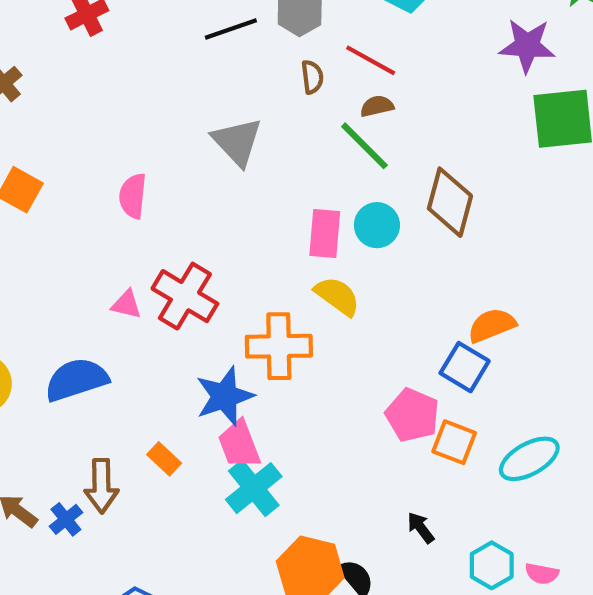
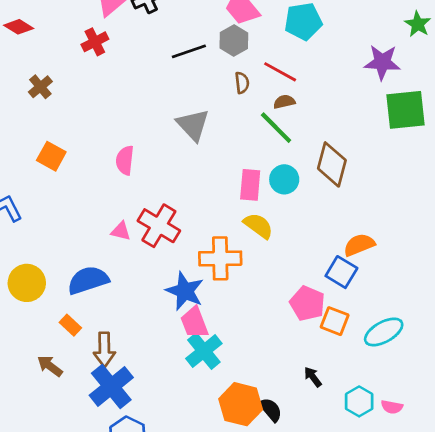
blue star: (225, 396) -> (185, 291), turned -30
orange rectangle: (164, 459) -> (70, 325), moved
blue cross: (66, 519) -> (111, 386), moved, size x2.0

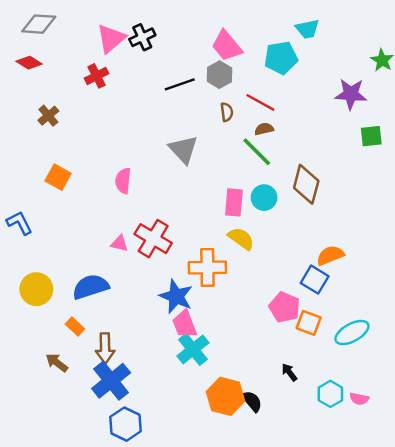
green square: (405, 110) -> (371, 136), size x0.6

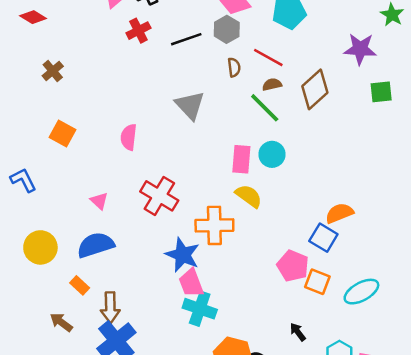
red cross: (97, 76) -> (138, 31), moved
brown diamond: (306, 184) -> (315, 89), moved, turned 33
pink triangle: (119, 243) -> (99, 201), moved, turned 30
cyan cross: (193, 349) -> (200, 309), turned -32

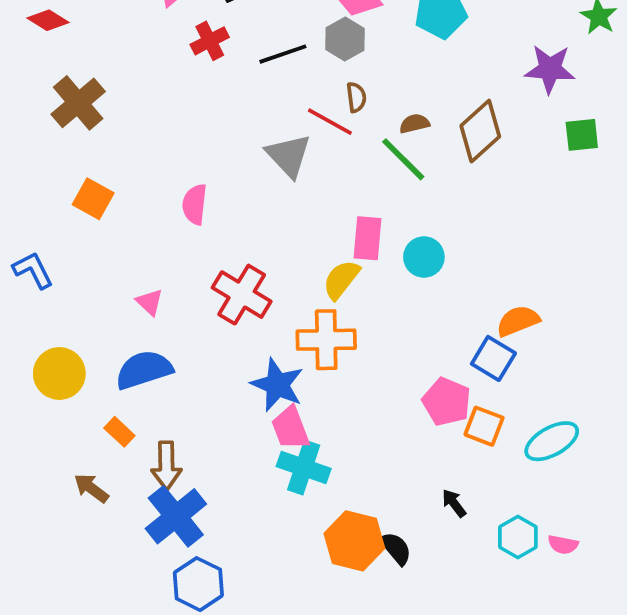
red line: (268, 58) -> (330, 122), moved
brown cross: (53, 71) -> (78, 103), size x1.6
cyan circle: (272, 154) -> (424, 257), moved
yellow semicircle: (249, 196) -> (341, 280), moved, turned -88

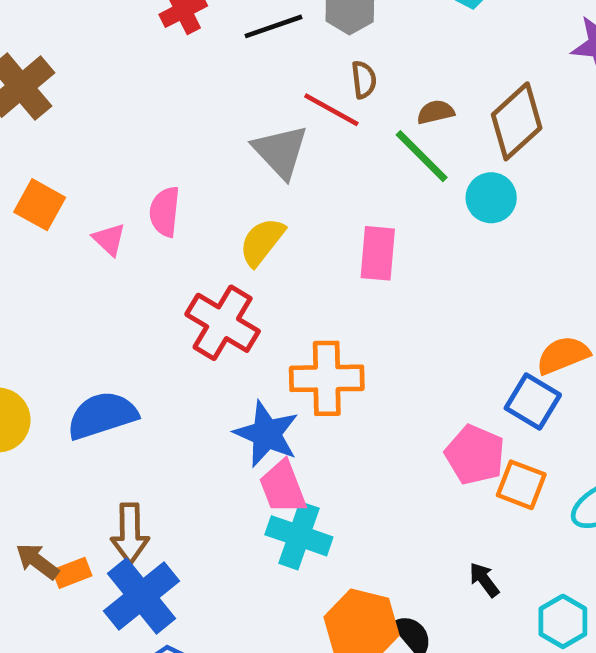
cyan circle: (424, 257) -> (491, 198), moved
yellow semicircle: (341, 280) -> (262, 242), moved
pink triangle: (150, 302) -> (109, 239), moved
orange rectangle: (119, 432) -> (72, 573), moved, turned -64

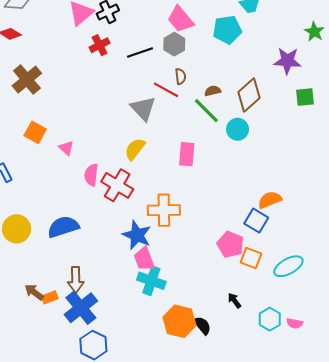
pink semicircle: (165, 212) -> (91, 175), moved

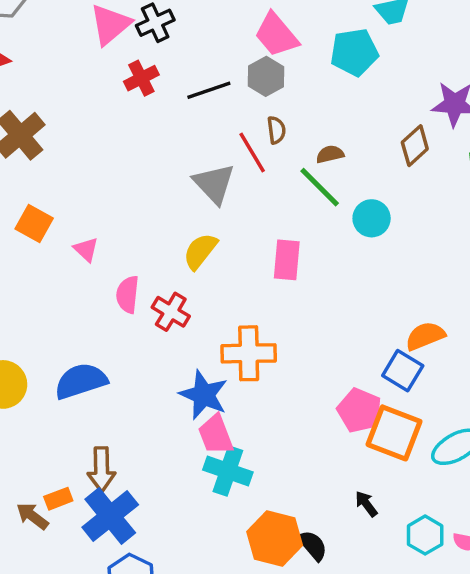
red line: (166, 90) -> (252, 153), turned 30
brown diamond: (249, 95) -> (415, 146), moved, size x0.7
red cross: (117, 185) -> (171, 312), size x0.7
orange square: (251, 258) -> (394, 433), size x1.5
brown arrow: (34, 292) -> (32, 516), moved

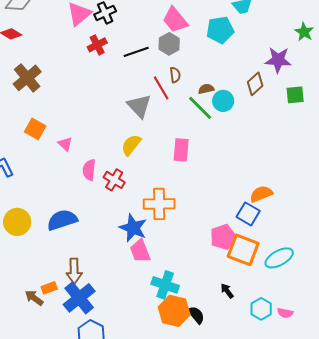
cyan circle: (372, 218) -> (223, 101), moved
pink pentagon: (359, 410) -> (223, 237), turned 30
cyan cross: (228, 471) -> (165, 285), moved

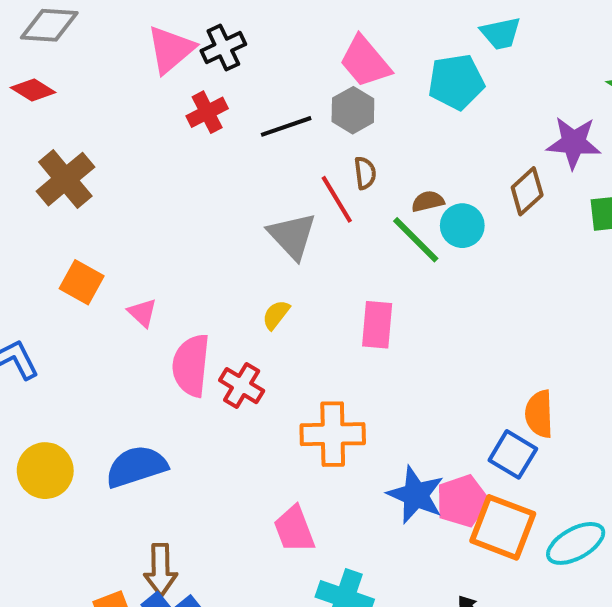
yellow semicircle: (131, 145) -> (276, 315), size x0.7
pink semicircle: (89, 170) -> (191, 365), size x1.4
orange semicircle: (261, 194) -> (539, 414), turned -70
blue star: (133, 228) -> (416, 495), moved

